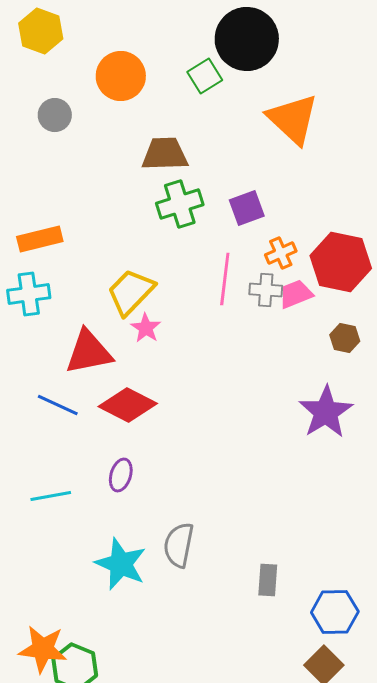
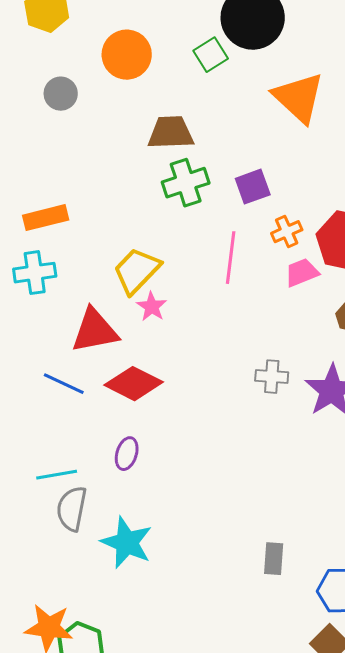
gray cross: (266, 290) -> (272, 377), moved
gray semicircle: (179, 545) -> (72, 509), moved

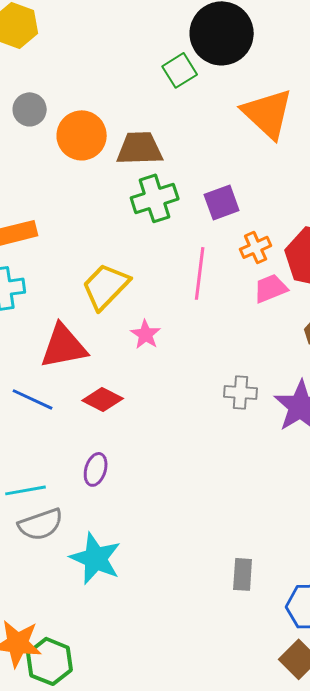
orange circle: (127, 55) -> (82, 135), moved
pink star: (152, 307) -> (146, 334), moved
red diamond: (134, 384) -> (103, 399), size x0.7
gray semicircle: (72, 509) -> (41, 524), turned -120

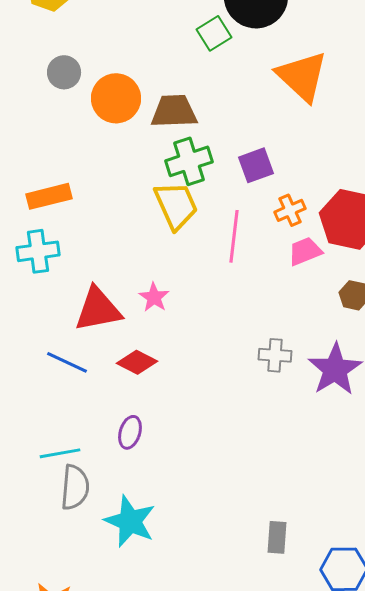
yellow trapezoid: (106, 286) -> (176, 205), moved, turned 112
pink star: (146, 334) -> (154, 297), moved
gray semicircle: (41, 524) -> (75, 487), turned -66

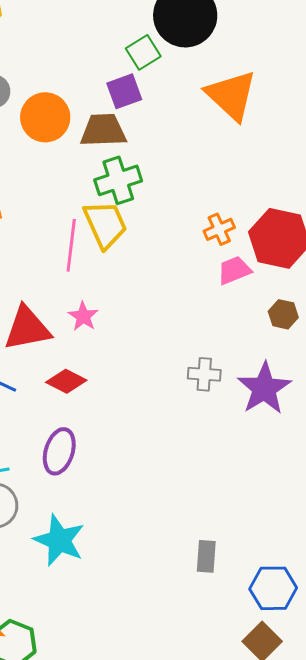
purple square: (256, 165) -> (124, 91), moved
pink line: (234, 236) -> (71, 245), moved
purple ellipse: (130, 432) -> (59, 451), size x1.4

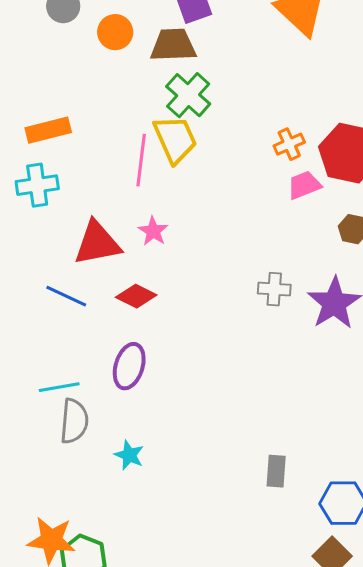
orange circle: (45, 117) -> (115, 32), size x0.7
green cross: (118, 180) -> (188, 95), turned -30
cyan star: (59, 540) -> (129, 455), size x0.6

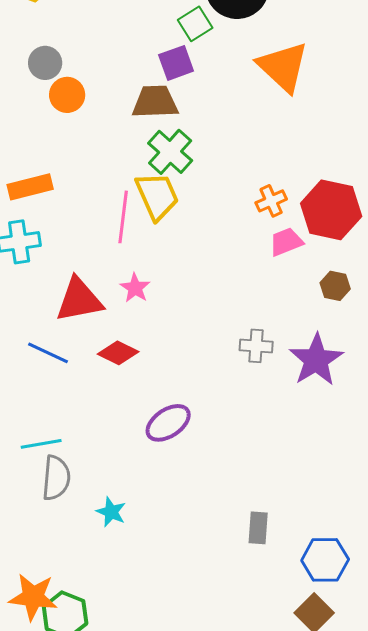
orange circle: (115, 32) -> (67, 95), moved
purple ellipse: (129, 366) -> (168, 423), moved, turned 39

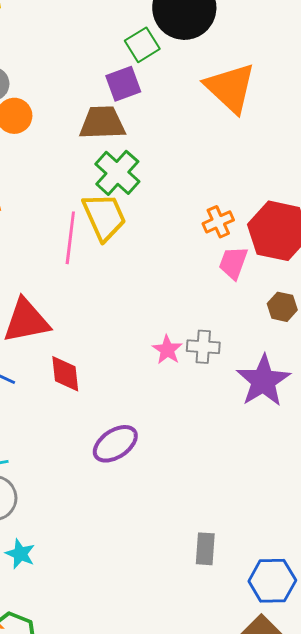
pink trapezoid: (286, 242) -> (233, 263), turned -48
pink star: (135, 288) -> (167, 350), moved
gray cross: (256, 346) -> (203, 347), moved
red diamond: (118, 353) -> (65, 374), turned 57
cyan star: (111, 512) -> (20, 554), moved

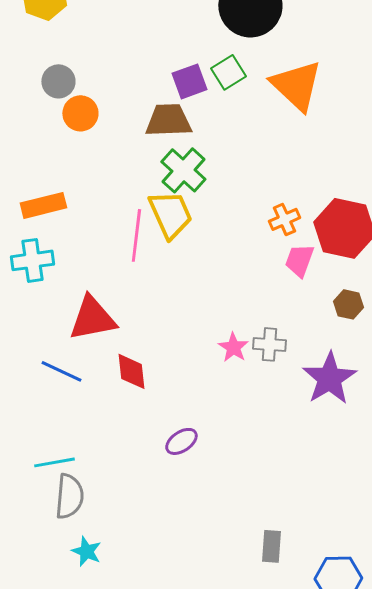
green square: (142, 45) -> (228, 72), moved
purple ellipse: (115, 444) -> (181, 441), size x0.7

